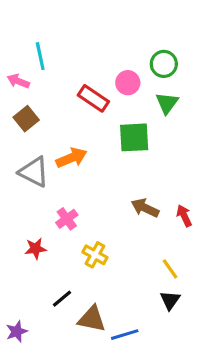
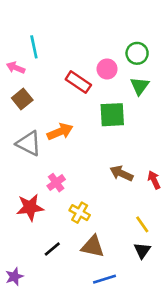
red star: (35, 249) -> (30, 207), size x1.5
brown triangle: (92, 319) -> (93, 247), moved

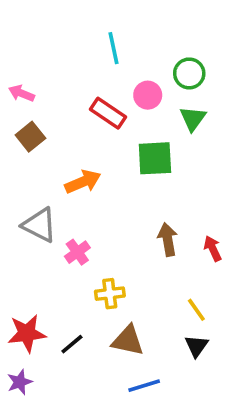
cyan line: (34, 47) -> (113, 48), moved
gray triangle: (29, 143) -> (39, 225), moved
brown arrow: (121, 173) -> (168, 239), turned 55
red star: (30, 207) -> (27, 333), moved
yellow cross: (80, 213) -> (110, 294), turned -36

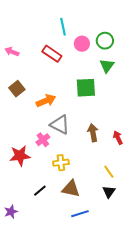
pink circle: (148, 95) -> (82, 44), moved
red rectangle: (108, 113) -> (52, 54), moved
brown square: (30, 137) -> (17, 89), moved
gray triangle: (39, 225) -> (60, 125), moved
red star: (27, 333) -> (20, 156), moved

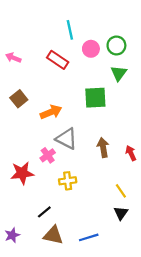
brown triangle: (71, 189) -> (53, 235), moved

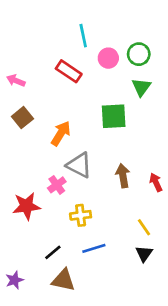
pink arrow: (13, 58) -> (16, 81), moved
orange arrow: (51, 112) -> (61, 133), turned -35
blue line: (89, 237) -> (94, 248), moved

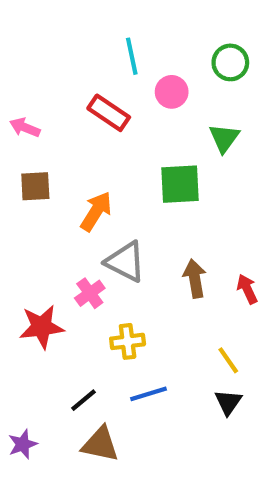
green circle: (139, 54) -> (230, 62), moved
brown square: (22, 118) -> (35, 186), turned 36

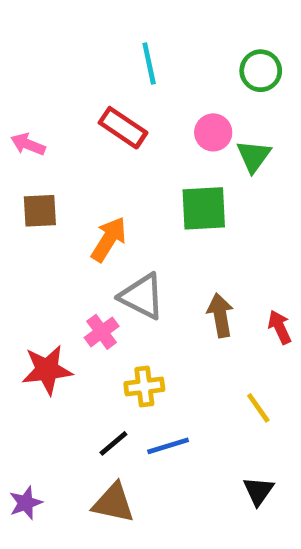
pink circle: (172, 92) -> (213, 132), moved
black line: (84, 400) -> (113, 443), moved
black triangle: (228, 402) -> (258, 491), moved

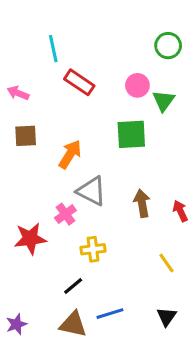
cyan line: (149, 64) -> (53, 49), moved
blue line: (168, 446) -> (110, 314), moved

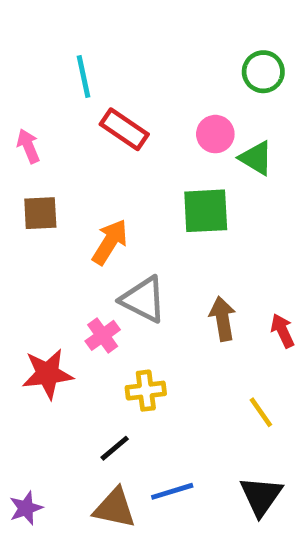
pink arrow: (18, 93) -> (28, 146), turned 45
green triangle: (163, 101) -> (256, 158), turned -35
black triangle: (167, 317) -> (261, 496), size x1.4

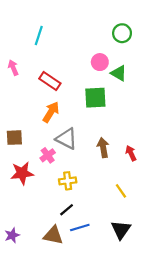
cyan line: (83, 77) -> (39, 35), turned 30
red rectangle: (124, 129) -> (50, 81), moved
brown square: (40, 213) -> (14, 138), moved
black line: (115, 448) -> (67, 210), moved

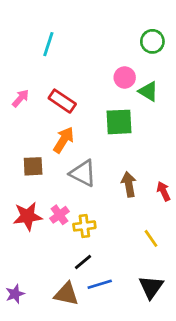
pink arrow: (13, 68) -> (21, 98), moved, turned 64
brown square: (14, 138) -> (33, 166), moved
pink cross: (48, 155) -> (59, 215), moved

